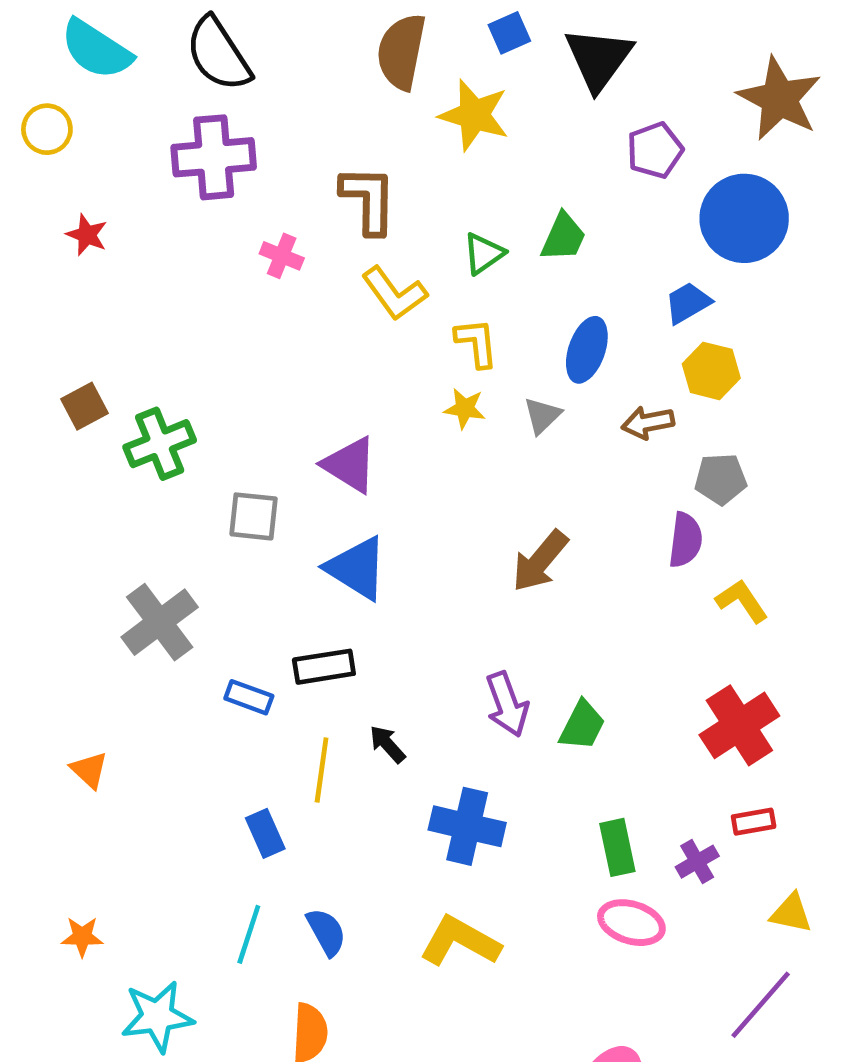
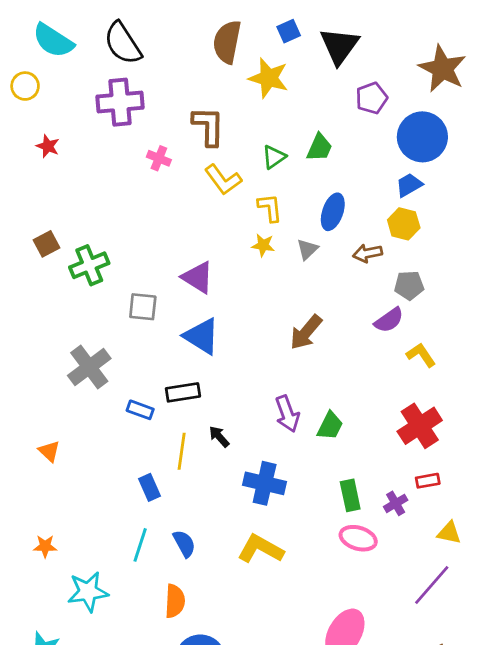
blue trapezoid: (688, 303) -> (409, 185), moved
purple semicircle: (685, 540) -> (389, 320), turned 48

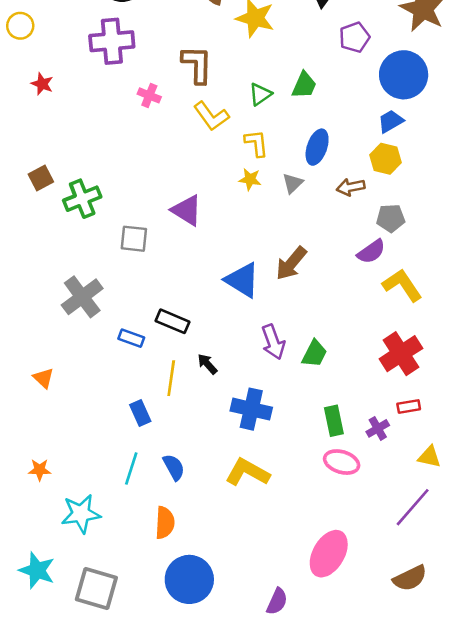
blue triangle: (202, 336) -> (242, 280), moved
yellow L-shape: (421, 355) -> (402, 285), size x1.4
black rectangle: (183, 392) -> (173, 321), turned 32

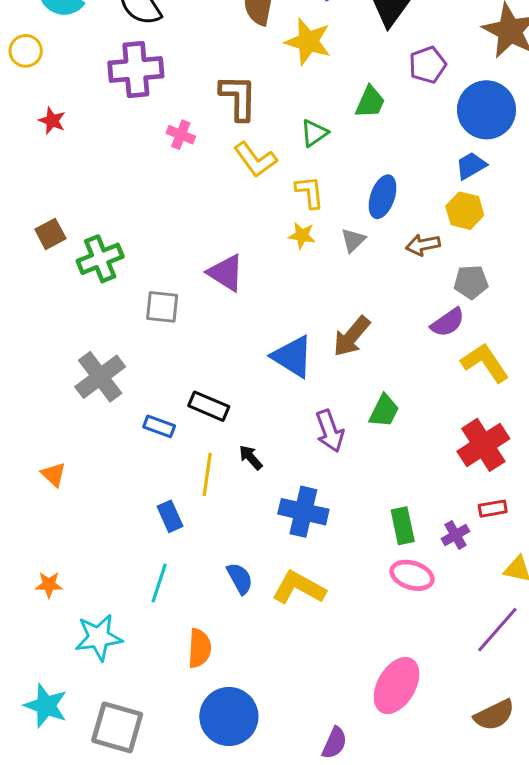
green trapezoid: (304, 85) -> (370, 102), moved
green trapezoid: (315, 354) -> (384, 411), moved
blue semicircle: (174, 467) -> (240, 578), moved

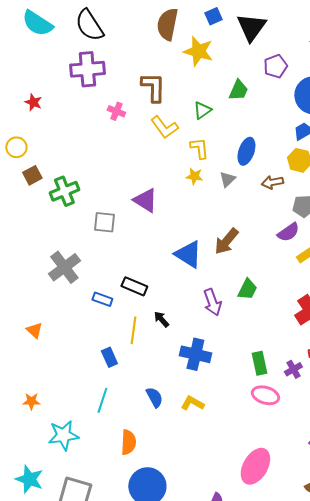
yellow circle: (26, 51) -> (16, 147), moved
yellow L-shape: (299, 588) -> (192, 403), size x0.7

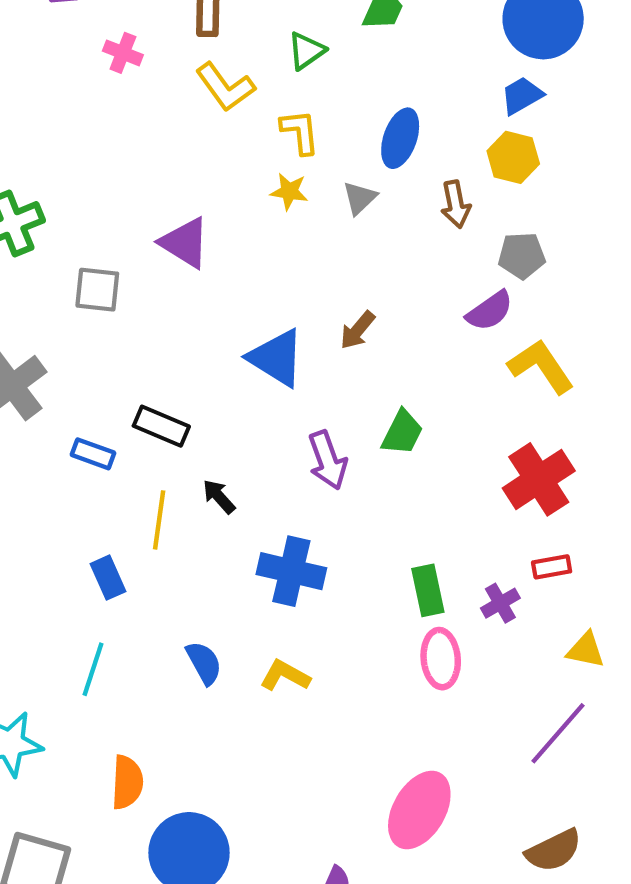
brown arrow: (272, 182) -> (456, 204), turned -90
brown arrow: (226, 241) -> (357, 330), size x0.7
pink ellipse: (265, 395) -> (441, 659), turned 68
orange semicircle: (128, 442) -> (127, 782), moved

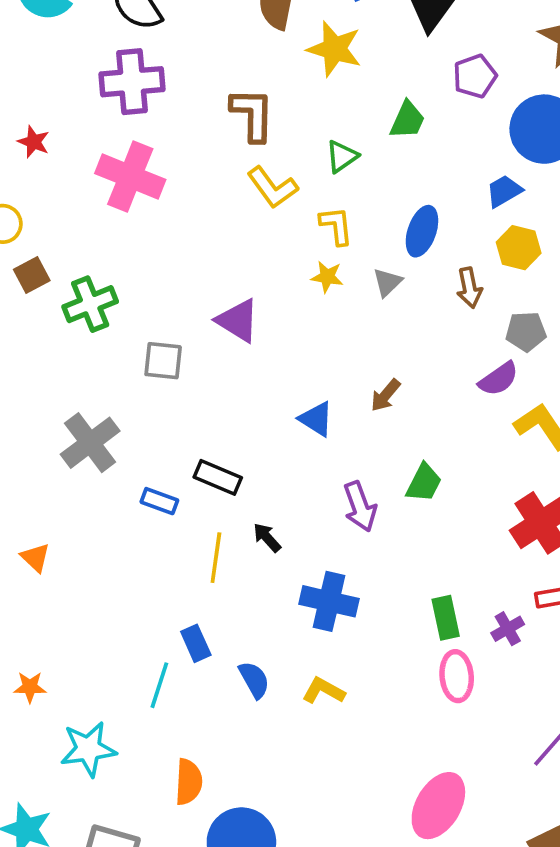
pink cross: (123, 53) -> (130, 176), moved, size x2.0
blue trapezoid: (522, 96) -> (504, 191), moved
blue triangle: (276, 358) -> (316, 419), size x0.7
blue rectangle: (108, 578) -> (196, 643), moved

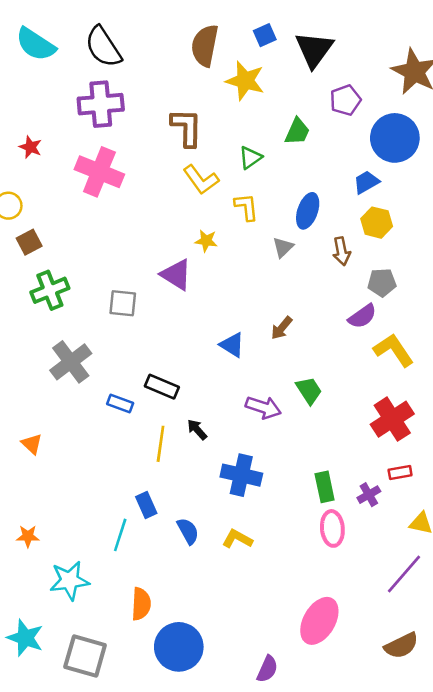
yellow star: (327, 277) -> (206, 241), moved
green cross: (90, 304) -> (50, 290), moved
green trapezoid: (424, 483) -> (309, 390), turned -60
purple arrow: (360, 507) -> (263, 407), turned -52

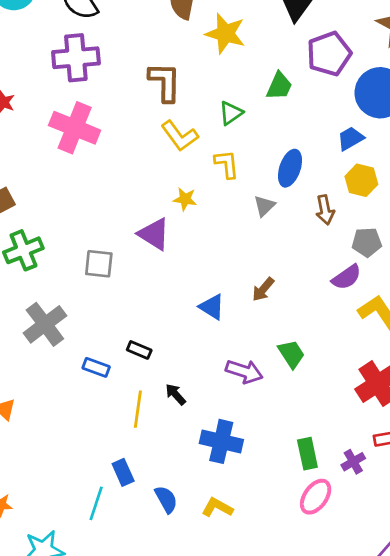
purple pentagon: (345, 100) -> (329, 54), size x1.4
black rectangle: (162, 387) -> (139, 350), size x0.7
pink ellipse: (332, 528) -> (316, 497), turned 40

